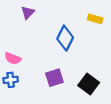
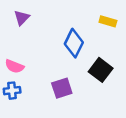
purple triangle: (28, 12) -> (22, 18), moved
black square: (89, 84) -> (101, 70), moved

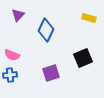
blue diamond: (74, 43) -> (46, 30), moved
black square: (101, 70) -> (83, 58), turned 30

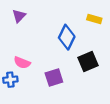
blue diamond: (46, 30) -> (67, 37), moved
pink semicircle: (12, 55) -> (22, 63), moved

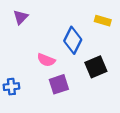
pink semicircle: (22, 63) -> (46, 60), moved

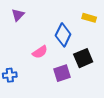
pink semicircle: (46, 60) -> (40, 52), turned -56
purple square: (59, 84) -> (62, 73), moved

